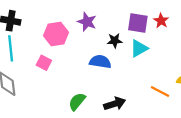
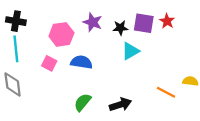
black star: (115, 41) -> (120, 28), moved
cyan triangle: (139, 48) -> (130, 51), moved
blue semicircle: (100, 62) -> (81, 62), moved

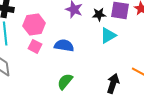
pink hexagon: (61, 34) -> (34, 24), moved
black arrow: (120, 104) -> (113, 83), moved, turned -54

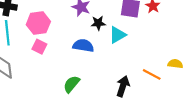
black star: (99, 14) -> (98, 23), moved
blue semicircle: (64, 45) -> (83, 46), moved

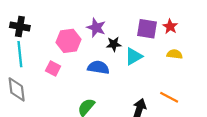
pink hexagon: (38, 23) -> (69, 41), moved
yellow semicircle: (175, 64) -> (175, 54), moved

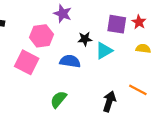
purple star: (96, 28) -> (63, 14), moved
pink square: (53, 68) -> (27, 62), size x1.6

